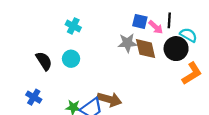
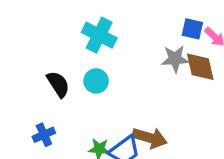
cyan cross: (73, 26) -> (99, 35), size x1.5
blue cross: (34, 97) -> (44, 135), turned 35

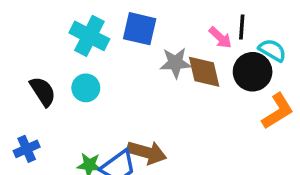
blue square: (192, 29) -> (140, 29), moved, size x1.4

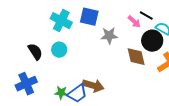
black line: (242, 27) -> (146, 16), turned -64
brown diamond: (204, 72) -> (136, 57), moved
blue cross: (27, 149) -> (26, 84), size x1.5

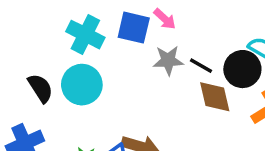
black line: (146, 16) -> (201, 66), moved
pink arrow: (134, 22) -> (165, 19), moved
cyan circle: (59, 50) -> (82, 85), size x1.5

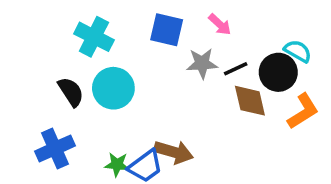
pink arrow: (165, 19) -> (220, 24), moved
cyan cross: (85, 35) -> (94, 37), moved
black line: (201, 66) -> (236, 69), turned -55

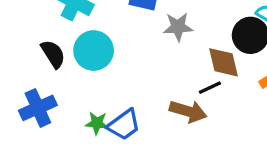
black line: (236, 69) -> (210, 88), moved
brown arrow: (174, 152) -> (188, 111), moved

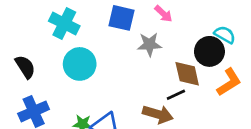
black semicircle: (53, 54) -> (25, 67), moved

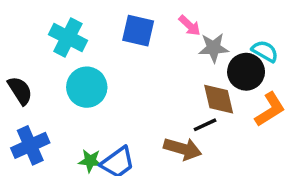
gray star: (149, 44) -> (213, 48), moved

